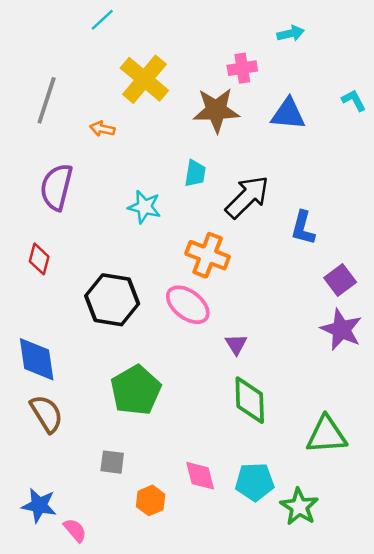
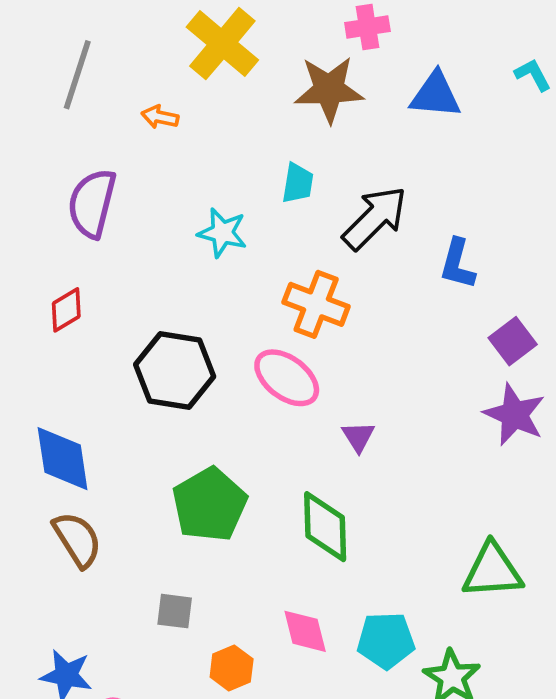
red diamond: (39, 259) -> (66, 310), turned 44
green diamond: (250, 400) -> (325, 527), moved

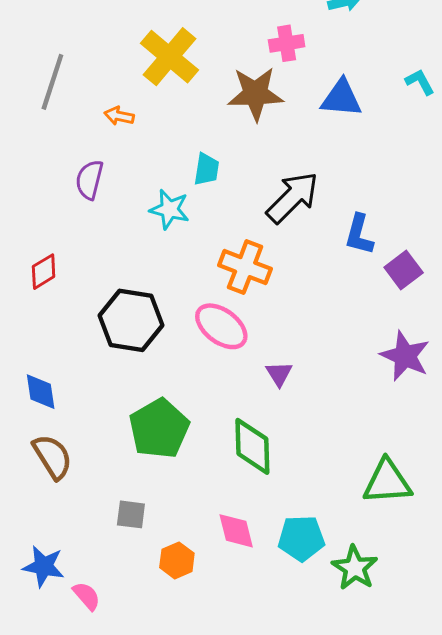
cyan trapezoid: (298, 183) -> (207, 169), moved
purple semicircle: (92, 203) -> (89, 180), moved, size x0.7
purple square: (513, 341) -> (404, 270), moved
blue diamond: (63, 459) -> (41, 392), size x0.7

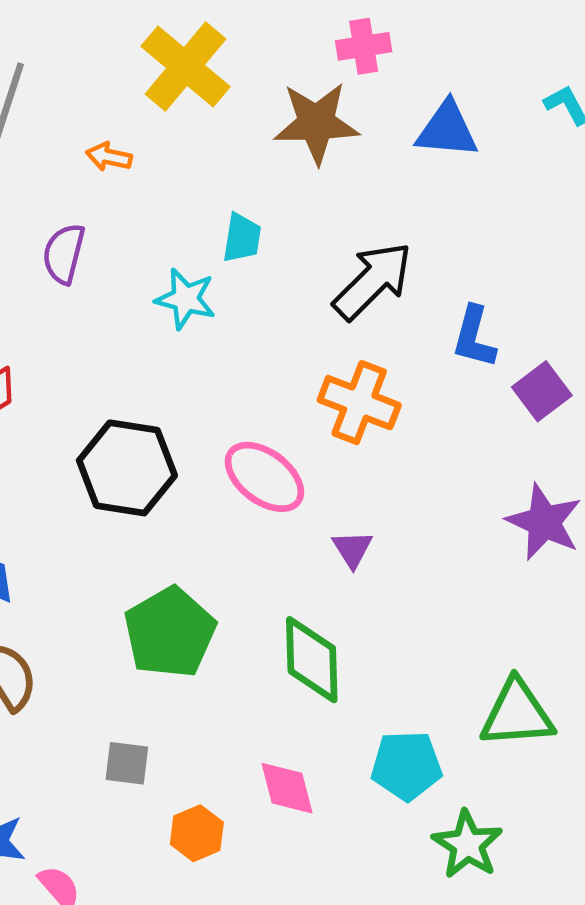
orange cross: (245, 267) -> (359, 403), moved
cyan pentagon: (301, 538) -> (407, 766), moved

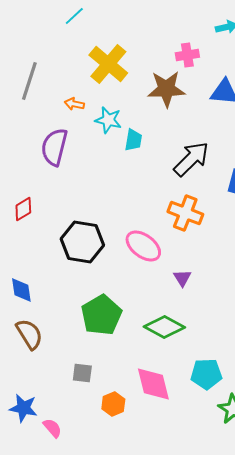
purple semicircle: (64, 254) -> (54, 147), size x1.4
cyan star: (186, 299) -> (108, 120), moved
green diamond: (312, 660) -> (164, 327), turned -60
pink diamond: (287, 788) -> (153, 384), size x1.4

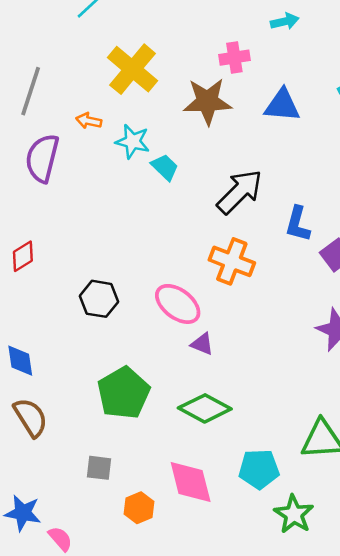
cyan trapezoid: (133, 140) -> (165, 167), turned -55
purple semicircle: (54, 147) -> (42, 158), moved
black hexagon: (82, 242) -> (99, 299), size x0.7
purple triangle: (182, 278) -> (202, 344), moved, turned -36

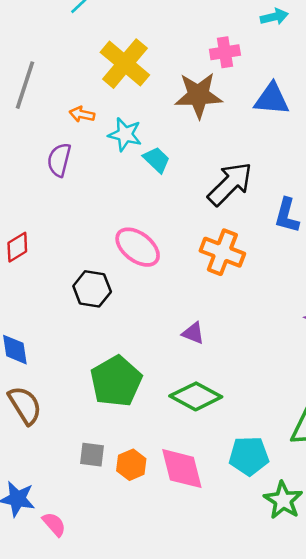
purple semicircle: (42, 158) -> (59, 160), moved, size x0.7
pink ellipse: (178, 304) -> (138, 247), moved
orange hexagon: (139, 508) -> (131, 465), moved

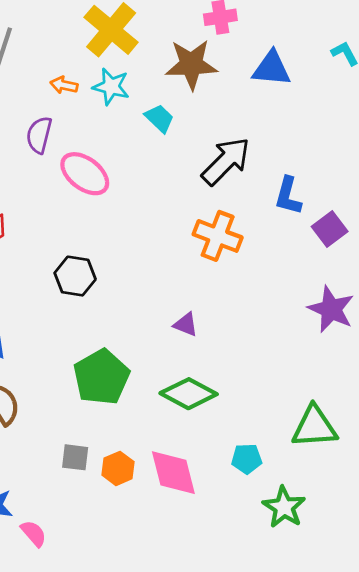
cyan star: (125, 134) -> (111, 87), moved
cyan trapezoid: (157, 160) -> (159, 118), moved
pink ellipse: (138, 247) -> (85, 174), moved
cyan pentagon: (249, 456) -> (247, 459), size x0.7

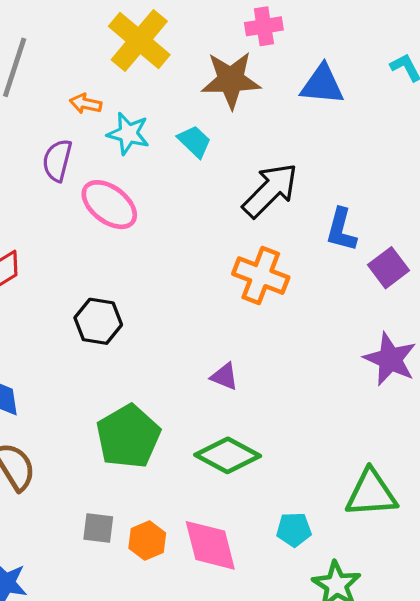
cyan star: (111, 87) -> (128, 134), moved

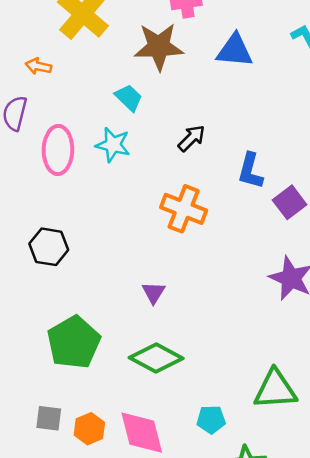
cyan star: (128, 134) -> (113, 145), moved
black arrow: (270, 190) -> (191, 138), size x0.6
pink ellipse: (109, 205) -> (58, 150), turned 54
purple triangle: (224, 377) -> (154, 293), turned 40

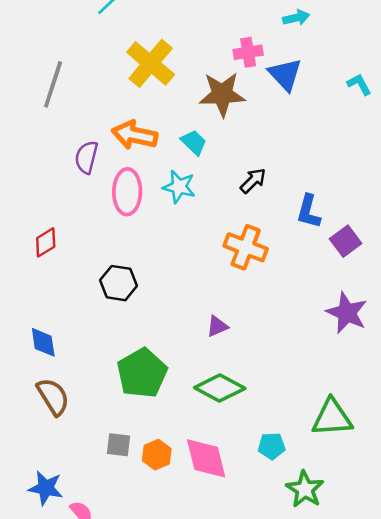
blue triangle: (235, 51) -> (285, 74), moved, turned 42
orange arrow: (38, 66) -> (135, 135), moved, size x1.8
purple triangle: (154, 293) -> (217, 326), turned 35

